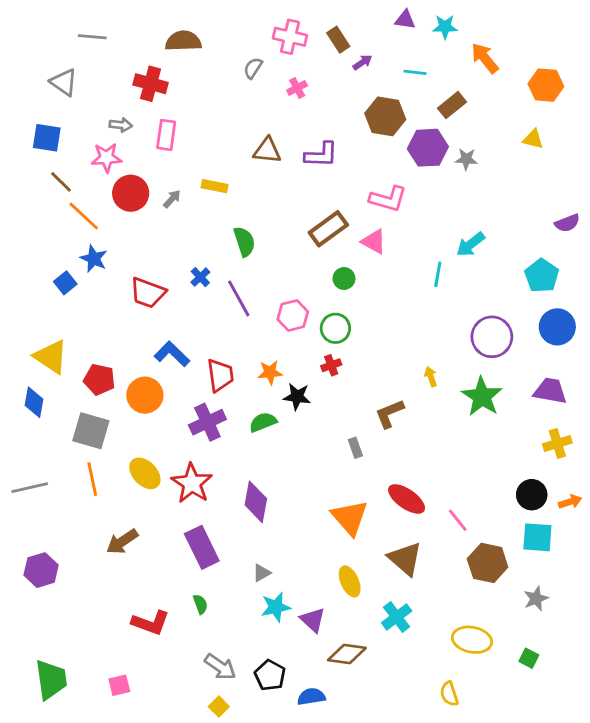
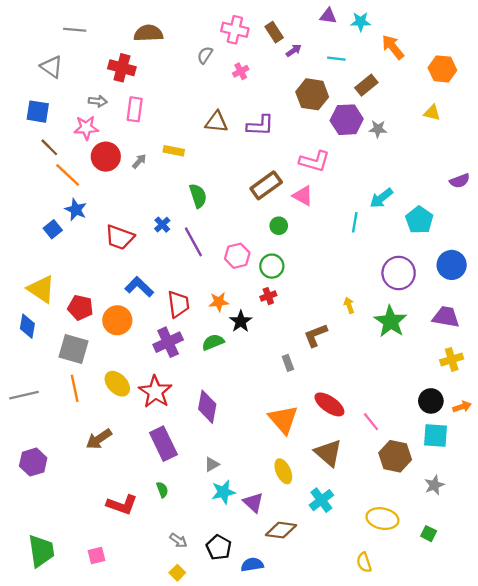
cyan pentagon: (542, 276) -> (419, 220), moved
black star: (297, 397) -> (241, 321), turned 30
gray arrow: (220, 667) -> (178, 540), size x0.7

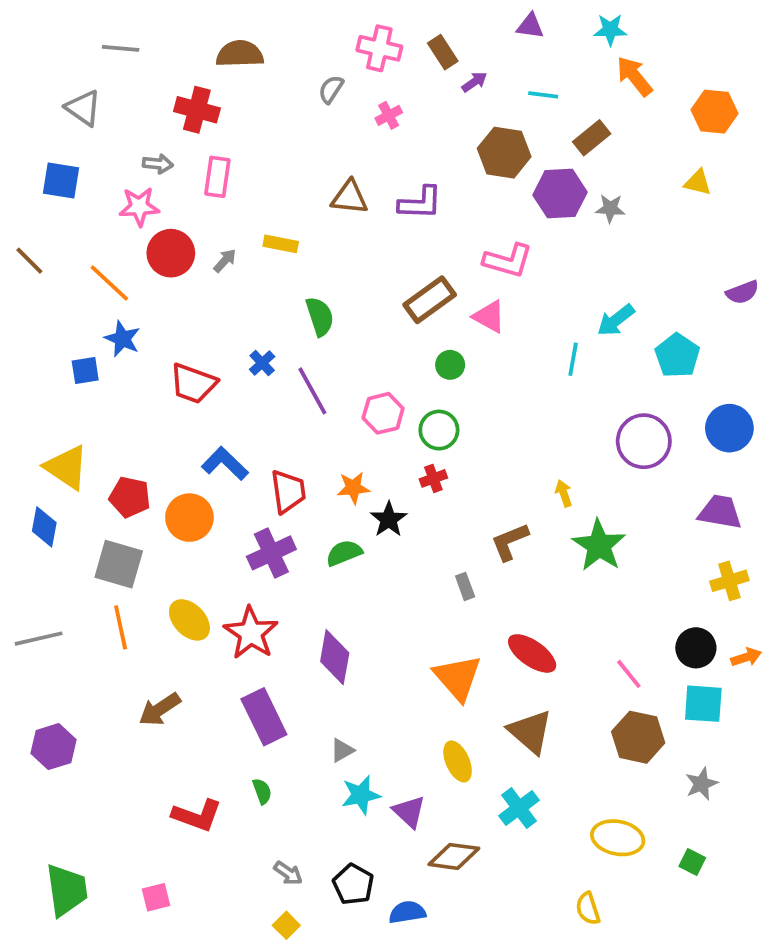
cyan star: (361, 22) -> (610, 30), moved
brown line: (49, 147) -> (29, 261), moved
blue square: (53, 229) -> (85, 370), turned 30
green star: (391, 321) -> (599, 545), moved
pink line: (371, 422) -> (629, 674), moved

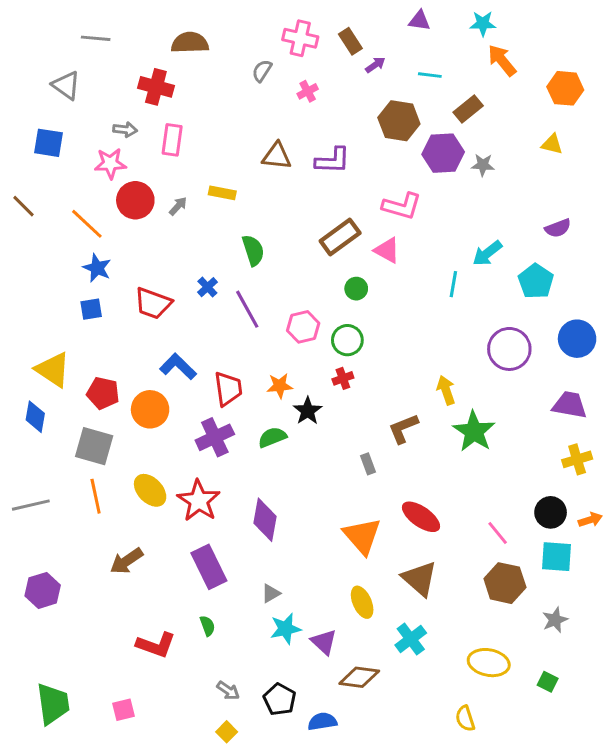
purple semicircle: (742, 292) -> (558, 228), moved
blue square: (85, 370) -> (91, 309), moved
yellow arrow: (564, 493) -> (446, 390), size x1.4

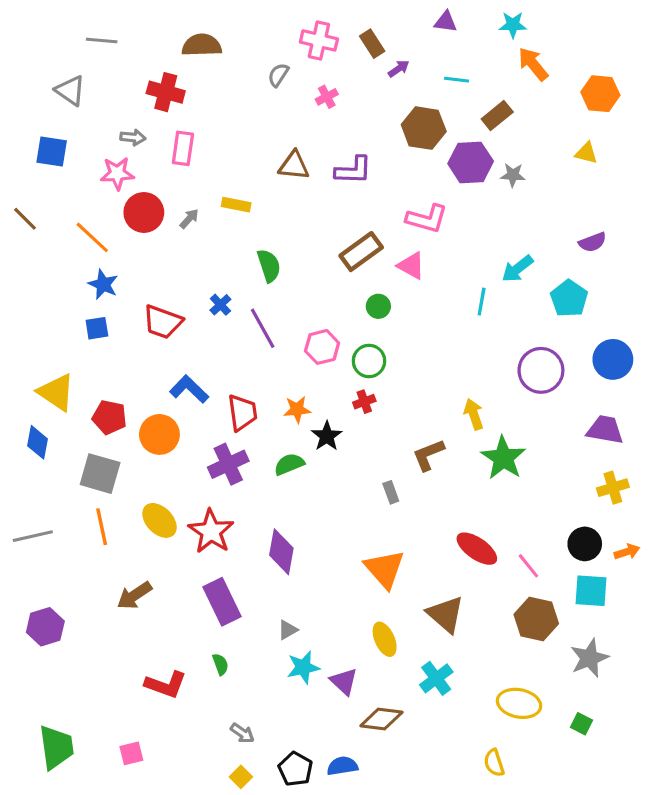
red ellipse: (421, 517) -> (477, 549), moved
gray star: (555, 620) -> (589, 658), size x1.4
black pentagon: (280, 699) -> (295, 769), moved

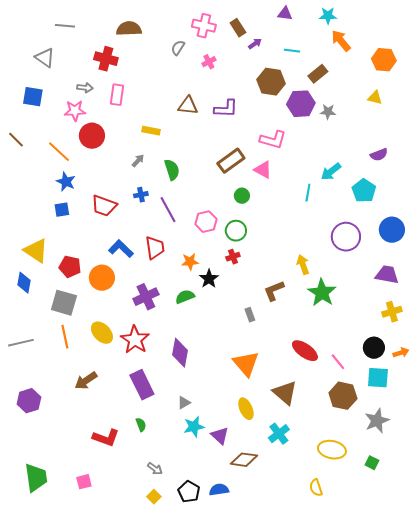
gray arrow: (189, 219) -> (138, 161), moved
blue cross: (220, 305) -> (141, 195), turned 32
red trapezoid: (242, 413) -> (155, 248), moved

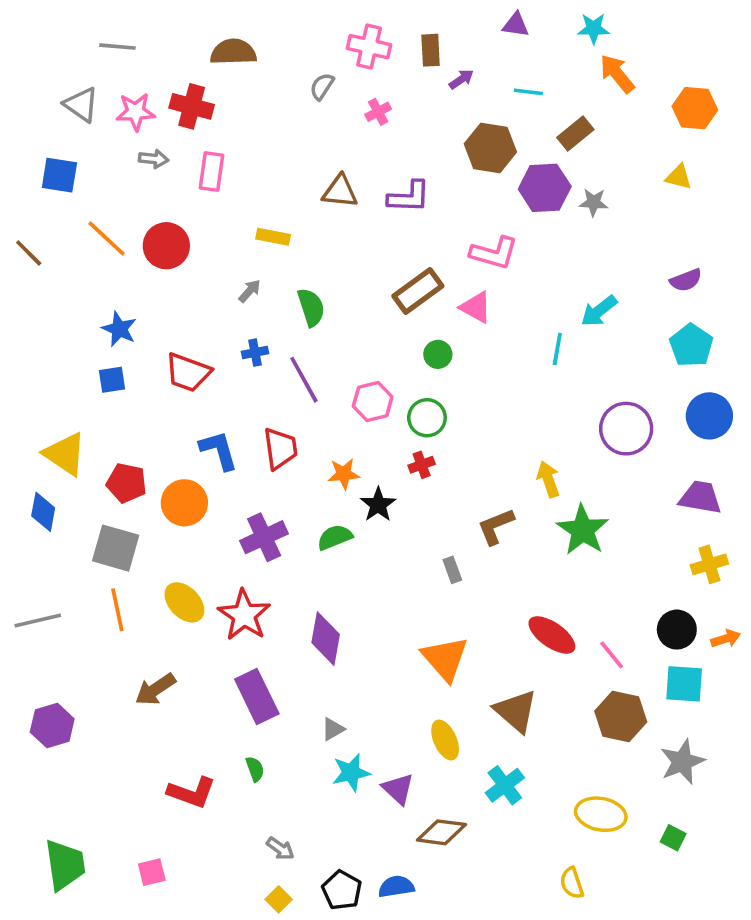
brown rectangle: (238, 28) -> (431, 50), turned 30
pink star: (75, 111) -> (136, 112), moved
orange line: (59, 152) -> (107, 238), moved
cyan pentagon: (364, 191) -> (691, 345), moved
blue L-shape: (121, 249) -> (219, 450), turned 30

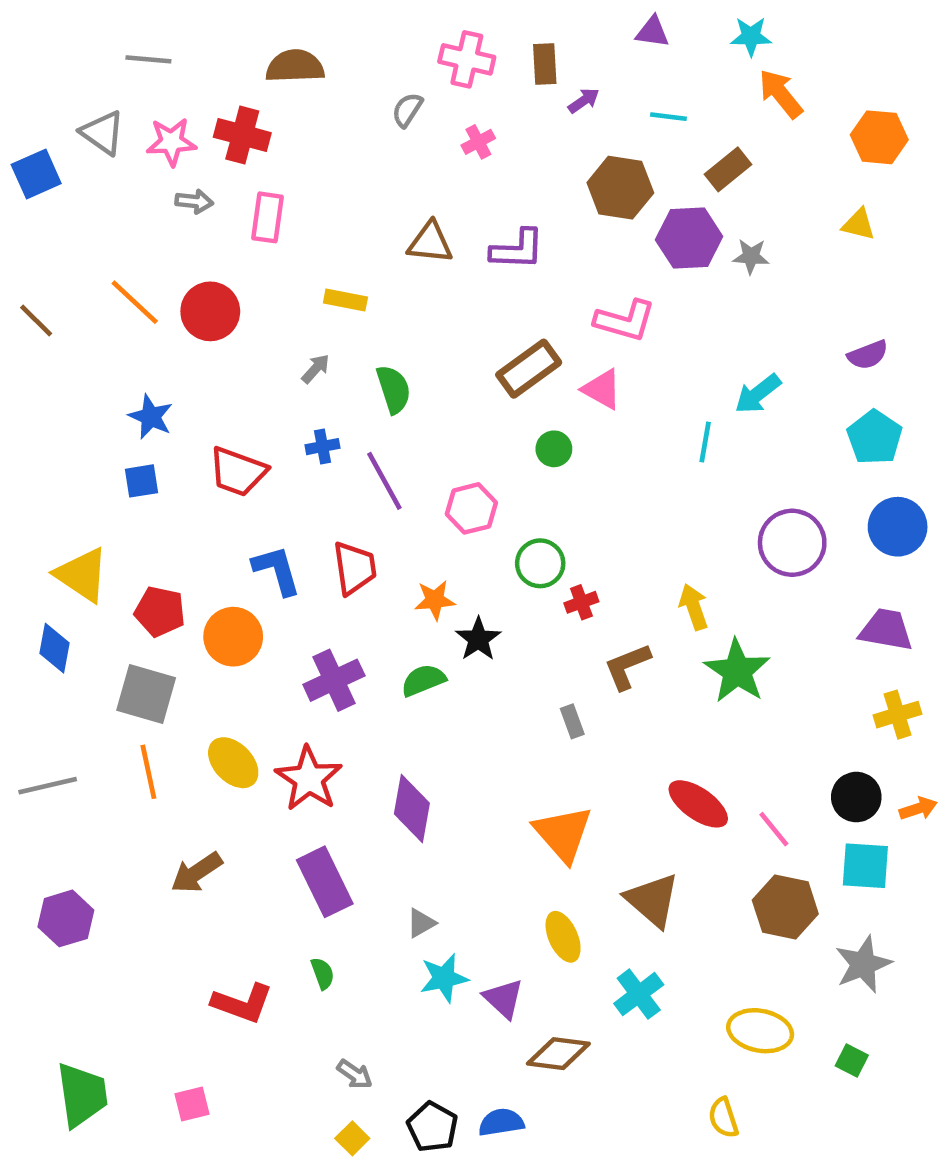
blue square: (59, 175) -> (36, 174), moved, turned -33
green circle: (427, 418) -> (540, 563), moved
red cross: (422, 465) -> (581, 602), moved

